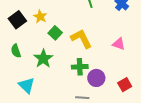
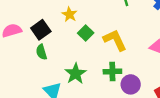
black square: (17, 20) -> (41, 30), moved
green star: (43, 59) -> (76, 74), moved

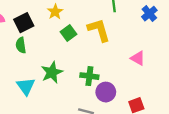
yellow L-shape: (115, 40) -> (99, 30), moved

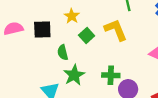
black square: (24, 23) -> (42, 30), turned 30
green semicircle: (21, 45) -> (63, 52), moved

